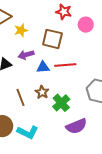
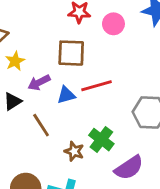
yellow star: (21, 30) -> (15, 61), moved
brown star: (42, 92) -> (74, 151), moved
brown line: (21, 97) -> (41, 125), moved

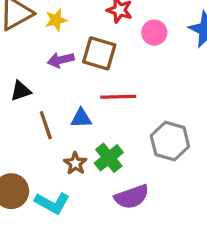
yellow star: (15, 61) -> (56, 20), moved
purple arrow: (39, 83) -> (61, 60), moved
blue triangle: (66, 95) -> (81, 118), moved

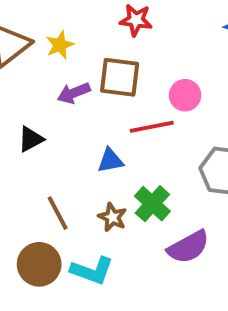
pink circle: (154, 33) -> (185, 95), moved
brown line: (46, 125) -> (58, 213), moved

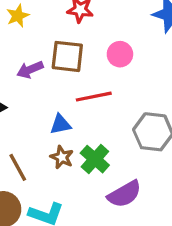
yellow star: (60, 45) -> (18, 16), moved
pink circle: (185, 95) -> (120, 54), moved
brown star: (112, 217) -> (62, 157), moved

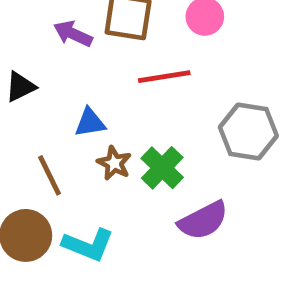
purple arrow: (30, 70) -> (73, 34), turned 45
blue triangle: (60, 124) -> (90, 122), moved

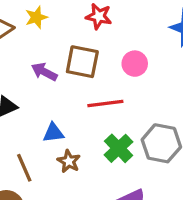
green cross: (162, 168) -> (118, 148), moved

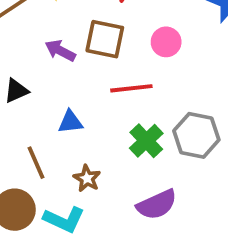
brown star: (69, 161) -> (87, 178), moved

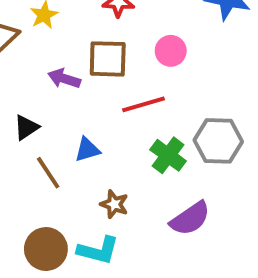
brown line: (36, 163) -> (48, 173), moved

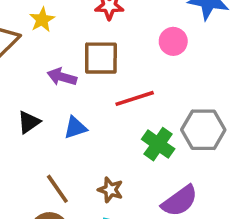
pink circle: (171, 51) -> (173, 41), moved
blue triangle: (87, 150) -> (75, 128), moved
brown line: (48, 173) -> (57, 189), moved

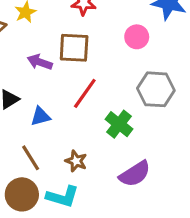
red line: (135, 98) -> (85, 93), moved, turned -40
blue triangle: (75, 128) -> (40, 116), moved
gray hexagon: (203, 130) -> (156, 89), moved

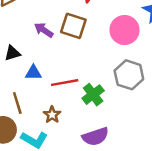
pink circle: (137, 37) -> (125, 30), size x1.5
red line: (85, 93) -> (65, 83), moved, turned 30

